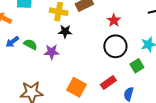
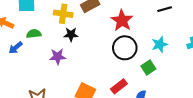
red star: (114, 20) -> (122, 20), size x1.5
green semicircle: (30, 44) -> (34, 34), moved, turned -32

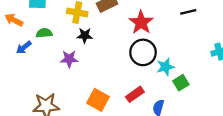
cyan star: (160, 44) -> (165, 67), moved
green square: (148, 67) -> (181, 83), moved

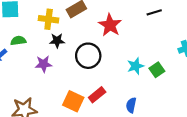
black circle: (143, 52) -> (88, 56), moved
green square: (181, 83) -> (157, 70), moved
red rectangle: (135, 94) -> (97, 95), moved

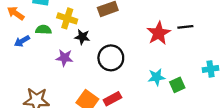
yellow cross: (49, 19) -> (67, 18), moved
red star: (110, 25) -> (159, 33), moved

